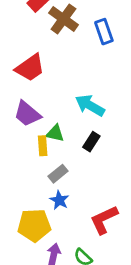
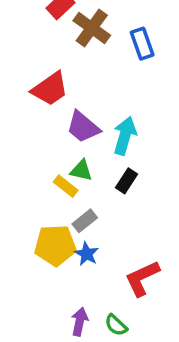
cyan arrow: (90, 105) -> (125, 136), turned 76
purple trapezoid: (27, 114) -> (83, 127), moved
yellow rectangle: (43, 146) -> (66, 186), turned -48
yellow pentagon: (34, 225) -> (55, 245), moved

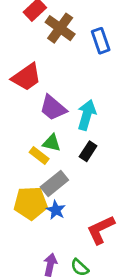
gray rectangle: (85, 221) -> (54, 183), size x1.4

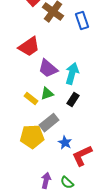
green triangle: (52, 143) -> (47, 94), turned -32
yellow rectangle: (39, 155) -> (31, 99), moved
blue star: (56, 210) -> (65, 143), moved

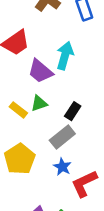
cyan arrow: (72, 74) -> (65, 56), moved
gray rectangle: (49, 123) -> (62, 137), moved
yellow pentagon: (32, 137) -> (20, 159), turned -30

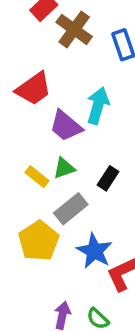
gray rectangle: (62, 137) -> (71, 209), moved
blue star: (62, 167) -> (94, 251), size x1.5

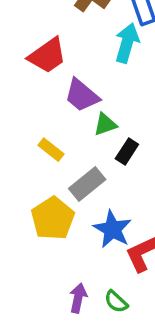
cyan arrow: (98, 106) -> (127, 43), moved
green triangle: (64, 168) -> (105, 124), moved

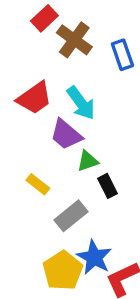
cyan arrow: (127, 43) -> (81, 103), moved, turned 128
black rectangle: (127, 151) -> (108, 186), turned -60
yellow pentagon: (53, 218) -> (63, 271), moved

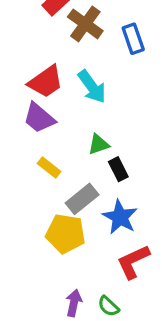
purple trapezoid: (66, 134) -> (39, 118), moved
blue star: (94, 257) -> (120, 217), moved
yellow pentagon: (63, 271) -> (66, 234), moved, turned -30

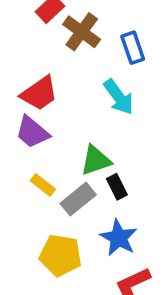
cyan arrow: (92, 87) -> (119, 97), moved
green triangle: (99, 144) -> (96, 160), size x1.4
gray rectangle: (82, 199) -> (78, 199), moved

